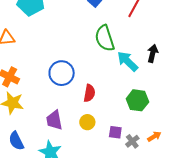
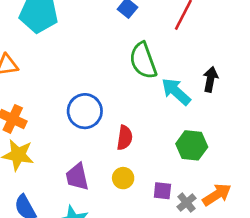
orange arrow: (154, 136) -> (217, 195), size x1.5

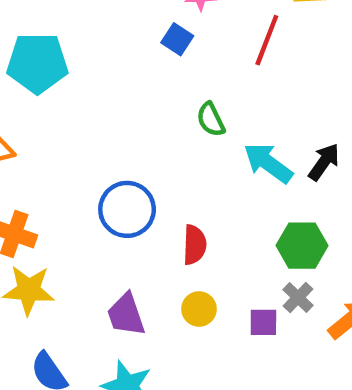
green semicircle: (143, 61) -> (211, 120), size x0.6
black arrow: (210, 79) -> (324, 162), moved, turned 30
gray cross: (186, 203) -> (298, 297), moved

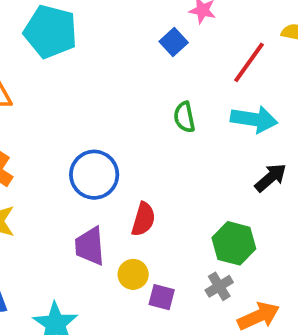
cyan arrow: (268, 163) -> (254, 119), moved, turned 138
purple trapezoid: (126, 315) -> (90, 246), moved
purple square: (263, 322) -> (162, 297), moved

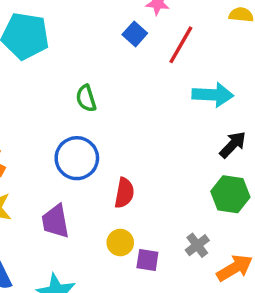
red line: (249, 62) -> (181, 45), moved
green semicircle: (184, 117) -> (86, 98), moved
green hexagon: (234, 243) -> (230, 194), moved
purple trapezoid: (90, 246) -> (55, 221), moved

